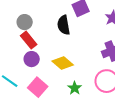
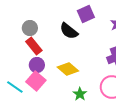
black semicircle: (64, 25) -> (69, 31), turned -42
pink square: (38, 87) -> (36, 81), moved

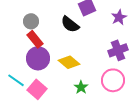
purple circle: (37, 65) -> (38, 58), size x1.5
pink square: (36, 81) -> (37, 89), moved

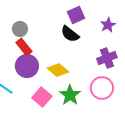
black semicircle: (70, 24) -> (70, 34), moved
green star: (81, 87) -> (70, 95), size x1.5
pink square: (37, 89) -> (42, 97), moved

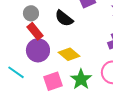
black semicircle: (70, 34) -> (64, 18), moved
pink square: (42, 97) -> (53, 81), turned 30

